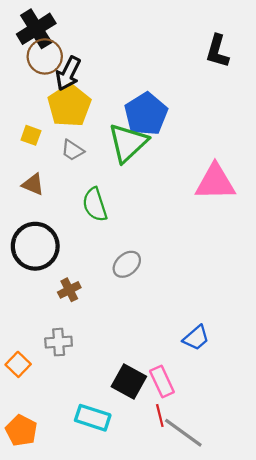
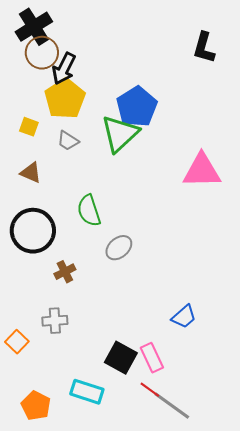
green semicircle: (95, 205) -> (89, 211), moved
red line: (160, 416) -> (150, 390), turned -40
orange pentagon: (21, 431) -> (36, 406), moved

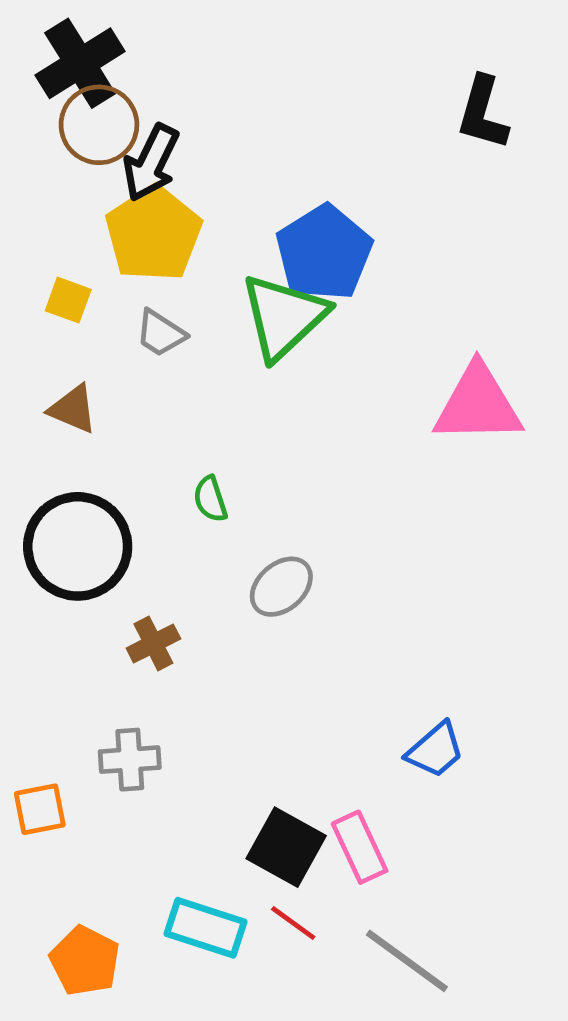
green semicircle: (89, 211) -> (210, 499), size x0.6
orange square: (17, 342) -> (40, 809), turned 35
red line: (150, 390) -> (293, 923), moved

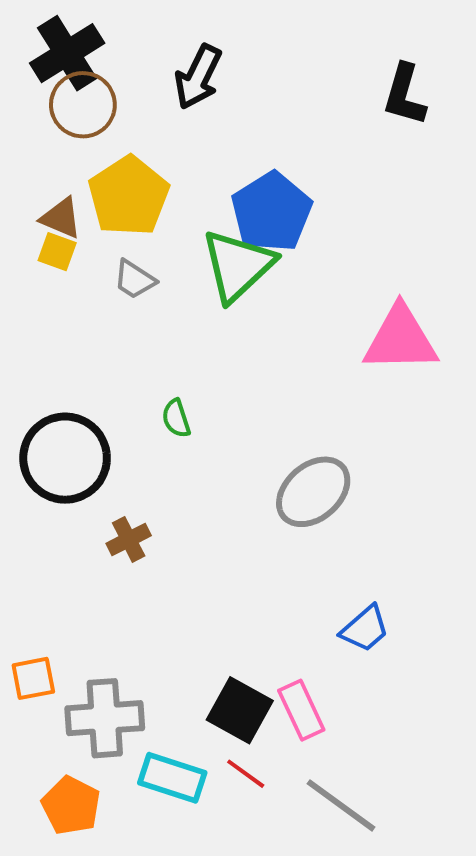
black arrow: (151, 163) -> (198, 77), moved
brown triangle: (73, 409) -> (61, 218), moved
gray ellipse: (281, 587) -> (313, 492), moved, size x1.4
gray cross: (130, 760) -> (105, 718), moved, size x1.5

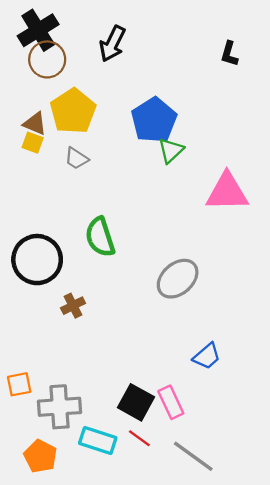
black L-shape: (405, 95) -> (229, 54), size x0.7
green triangle: (238, 266) -> (171, 151), moved, size x0.6
green semicircle: (176, 418) -> (100, 237), size x1.8

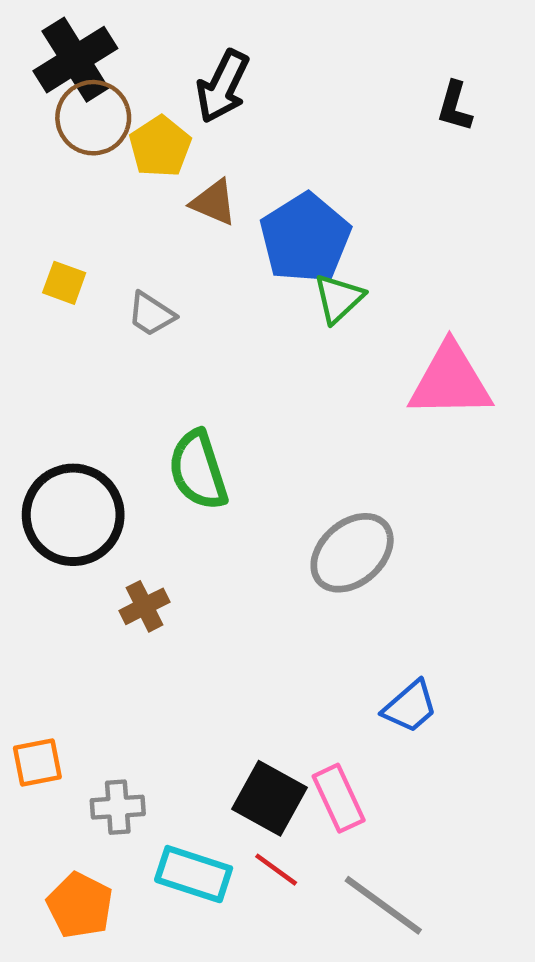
yellow pentagon: (73, 111) -> (160, 147), moved, size x0.7
brown triangle: (35, 124) -> (214, 202), moved
gray cross: (60, 407) -> (118, 807), size x0.6

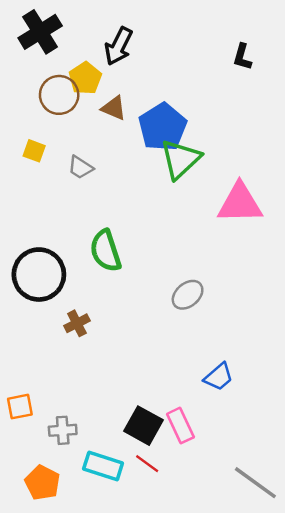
brown circle: (93, 118) -> (59, 95), moved
green triangle: (339, 298) -> (180, 159), size x1.5
gray ellipse: (352, 553) -> (188, 295), size x0.7
gray line: (383, 905) -> (255, 483), moved

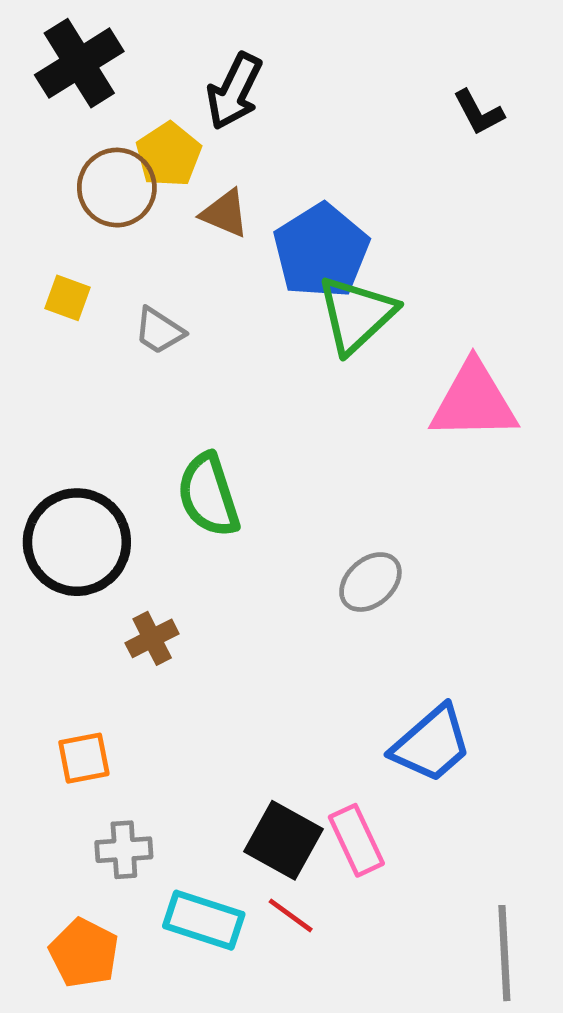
black L-shape: (242, 57) -> (478, 112), turned -44
blue trapezoid: (218, 377) -> (431, 744), size x1.4
orange square: (20, 407) -> (84, 758), moved
gray line: (255, 483) -> (504, 953), turned 51

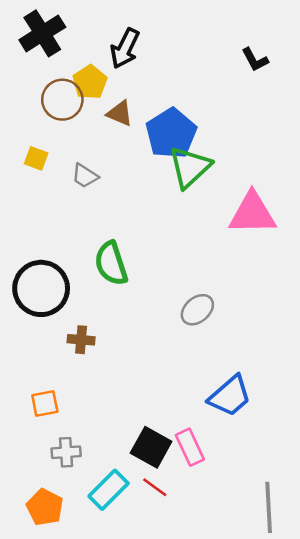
brown cross: (152, 638) -> (81, 340), turned 32
cyan rectangle: (204, 920) -> (109, 490), turned -63

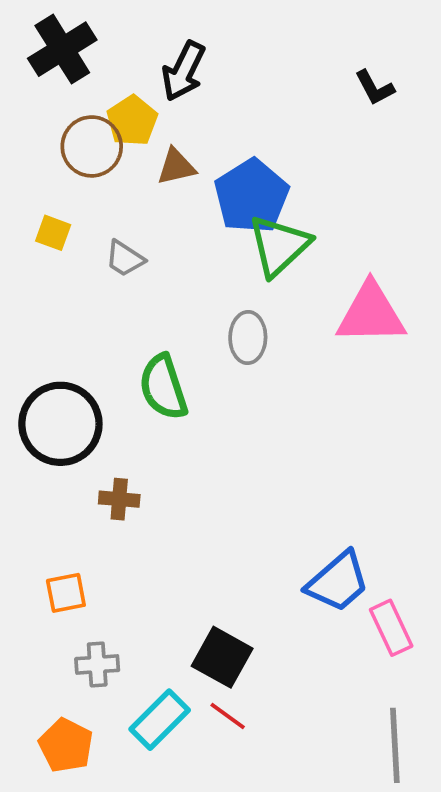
brown triangle: (120, 113) -> (176, 167), turned -36
gray ellipse: (197, 310) -> (248, 338), moved, turned -48
pink rectangle: (190, 447) -> (391, 628), moved

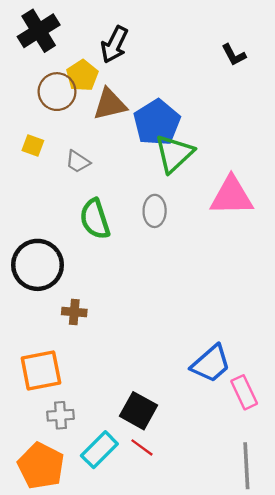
brown triangle: (176, 167) -> (110, 104), size x1.4
green semicircle: (163, 387) -> (95, 219), moved
orange square: (66, 593) -> (41, 370), size x1.6
orange pentagon: (66, 745) -> (41, 466), size x1.4

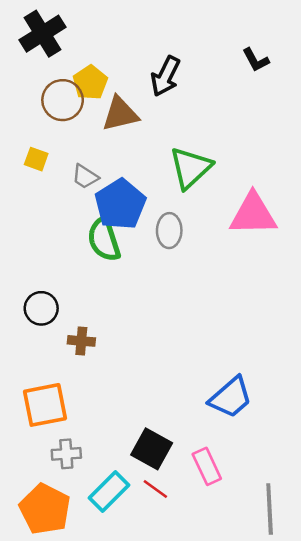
black arrow: (114, 45) -> (165, 76), moved
blue pentagon: (157, 123) -> (120, 204), moved
black circle: (38, 265) -> (41, 308), moved, size x0.6
pink rectangle: (244, 392) -> (207, 466), moved

